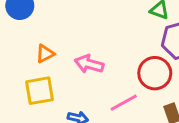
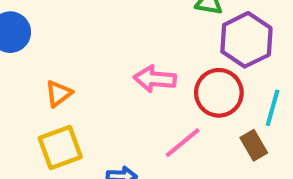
pink arrow: (89, 64) -> (155, 79), moved

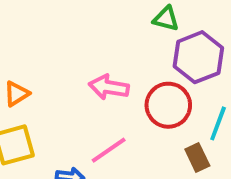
pink line: (183, 143) -> (109, 150), moved

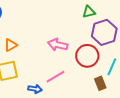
green triangle: (166, 19) -> (89, 12), turned -32

